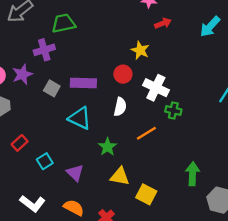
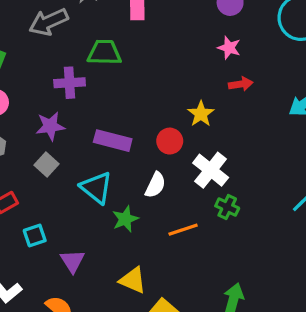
purple star: (22, 74) -> (50, 126), moved
gray square: (52, 88) -> (47, 164), moved
green star: (108, 147) -> (125, 219), moved

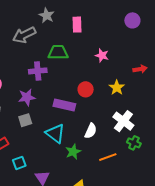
pink star: (229, 48) -> (102, 55), moved
red circle: (170, 141) -> (86, 89), moved
gray square: (47, 164) -> (25, 120), turned 32

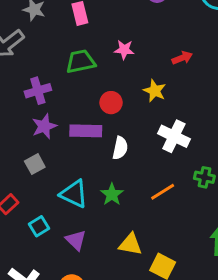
green trapezoid: (58, 52) -> (81, 62), moved
purple star: (27, 97) -> (44, 126), moved
white semicircle: (91, 131) -> (120, 148), moved
cyan triangle: (55, 133) -> (74, 194), moved
green cross: (134, 143) -> (204, 177), moved

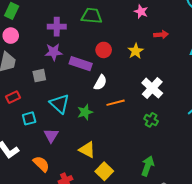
pink star: (124, 50) -> (141, 12), moved
white cross: (174, 136) -> (152, 88), moved
orange line: (163, 192) -> (116, 103), moved

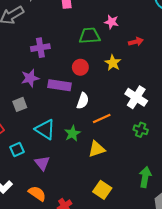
green trapezoid: (92, 16) -> (90, 36), moved
purple cross: (57, 27) -> (40, 48), moved
yellow triangle: (87, 150) -> (97, 149), moved, turned -36

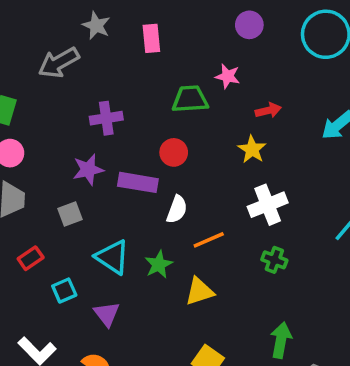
yellow star: (113, 63) -> (252, 149), moved
white cross: (136, 97) -> (268, 205), turned 35

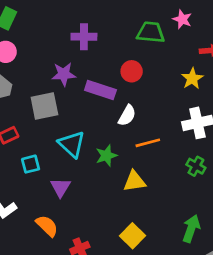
gray square: (70, 214) -> (44, 106), size x1.5

